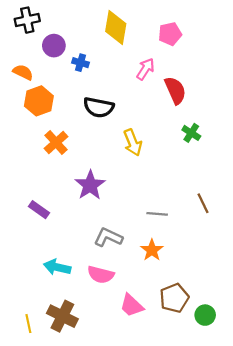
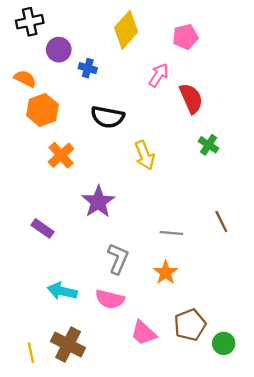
yellow diamond: (116, 27) -> (126, 30), turned 32
gray L-shape: (108, 237) -> (118, 259), turned 88

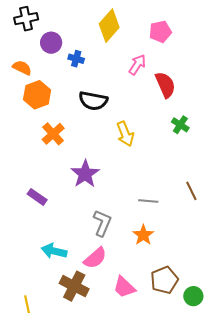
pink semicircle: (110, 299) -> (95, 258), turned -55
brown cross: (68, 345) -> (74, 286), moved

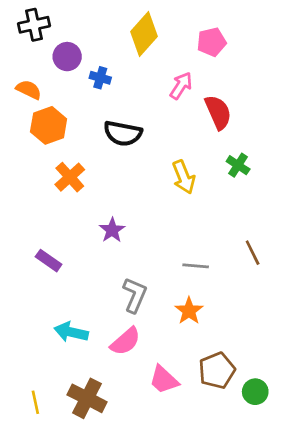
yellow arrow: (125, 134) -> (184, 177), moved
purple star: (85, 174) -> (112, 230), size x0.7
brown cross: (74, 286) -> (87, 398), moved

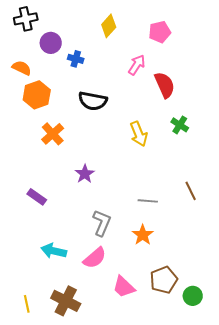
yellow diamond: (144, 34) -> (109, 26), size x0.7

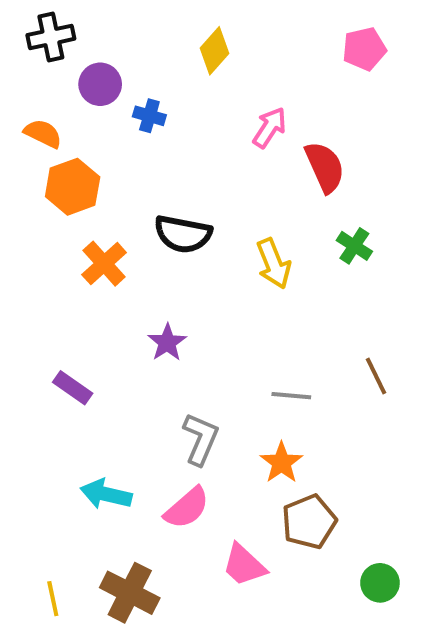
pink pentagon: (160, 32) -> (364, 49), moved
black semicircle: (93, 101) -> (183, 234), moved
brown pentagon: (164, 280) -> (309, 522), moved

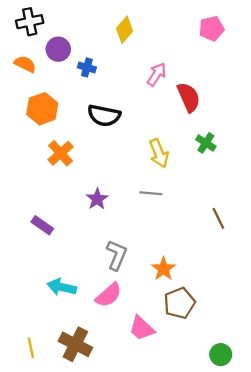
orange semicircle: (43, 134) -> (25, 64), moved
black semicircle: (183, 234) -> (104, 116), moved
gray line: (291, 396) -> (151, 193), moved
green circle: (380, 583) -> (221, 355), moved

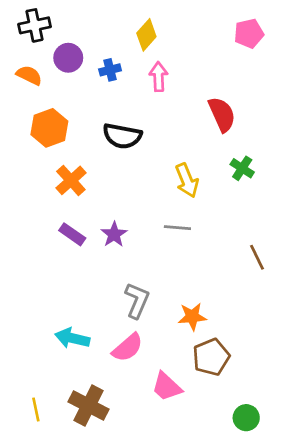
blue cross: (87, 67) -> (110, 70), moved, turned -30
pink arrow: (157, 74) -> (159, 77), moved, turned -35
purple rectangle: (42, 225) -> (72, 234), moved
orange star: (163, 269) -> (192, 317), turned 30
green circle: (221, 355) -> (246, 418), moved

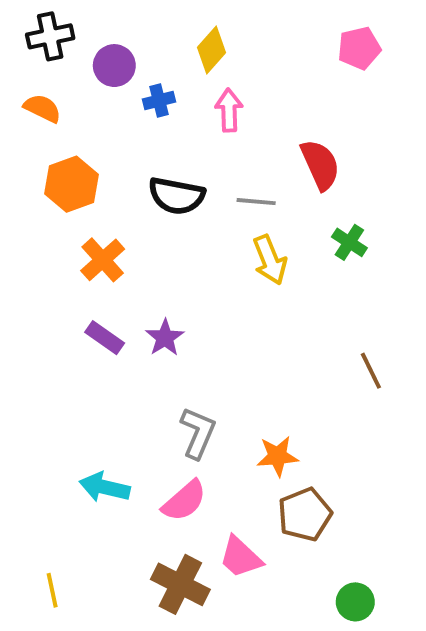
purple circle: (68, 58) -> (114, 66), moved
gray line: (177, 228) -> (256, 202), moved
brown cross: (88, 406) -> (180, 584), moved

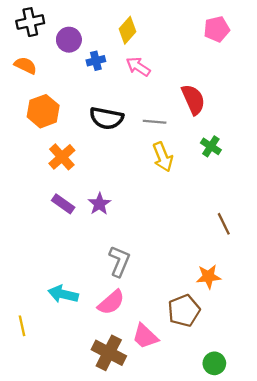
pink arrow: (229, 110) -> (138, 67), turned -55
orange star: (278, 456) -> (209, 277), moved
yellow line: (52, 590) -> (22, 326), moved

